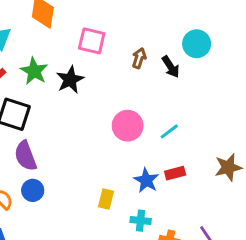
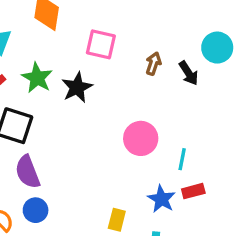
cyan line: (169, 131) -> (182, 159), moved, turned -42

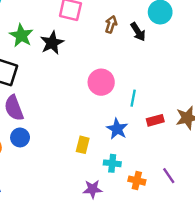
red rectangle: (193, 191) -> (155, 120), moved

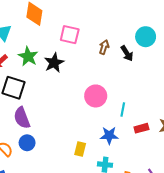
blue star: (117, 129) -> (109, 135), turned -30

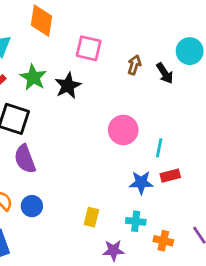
red rectangle: (141, 128) -> (170, 176), moved
blue circle: (27, 143) -> (32, 206), moved
yellow rectangle: (80, 149) -> (91, 217), moved

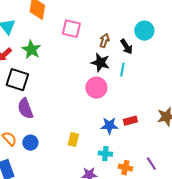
black star: (68, 86) -> (100, 63), moved, turned -30
cyan line: (159, 148) -> (122, 70), moved
yellow rectangle: (91, 217) -> (73, 140), moved

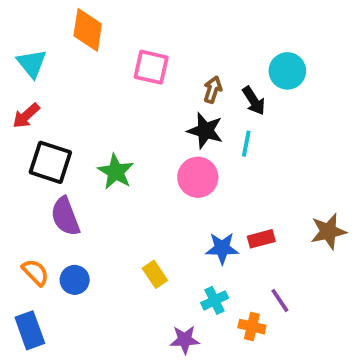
green star: (31, 50) -> (116, 172), moved
yellow rectangle: (73, 140) -> (155, 274), turned -48
cyan cross: (105, 154) -> (215, 300), turned -32
purple line: (151, 164) -> (280, 300), moved

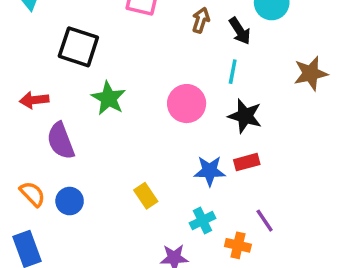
red arrow: (26, 116) -> (34, 100), moved, turned 36
black star: (205, 131) -> (245, 116), moved
black square: (50, 162) -> (78, 47), moved
brown star: (328, 231) -> (311, 73), moved

